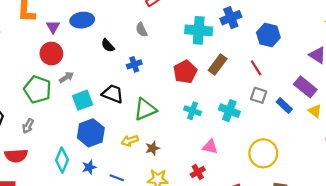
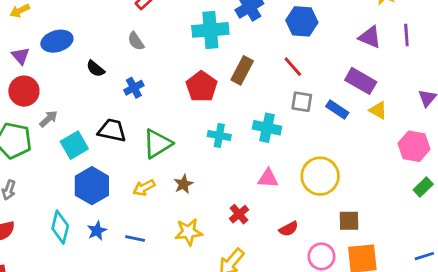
pink triangle: (210, 147) -> (268, 178), moved
brown star: (152, 148) -> (183, 184), moved

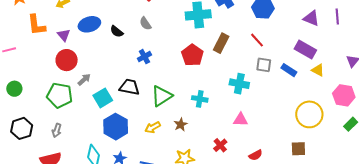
black semicircle: (95, 69) -> (117, 31), moved
cyan cross: (219, 136) -> (200, 99), moved
yellow circle: (320, 176) -> (309, 114), moved

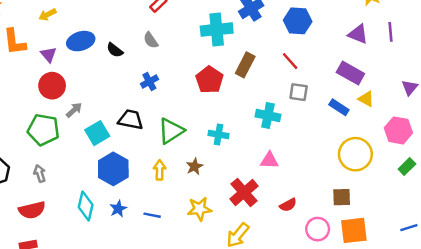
blue rectangle: (289, 70) -> (339, 107), moved
yellow arrow: (153, 127) -> (160, 170), turned 119
gray arrow: (57, 130) -> (40, 174), turned 144
red cross: (220, 145) -> (244, 192), size x1.6

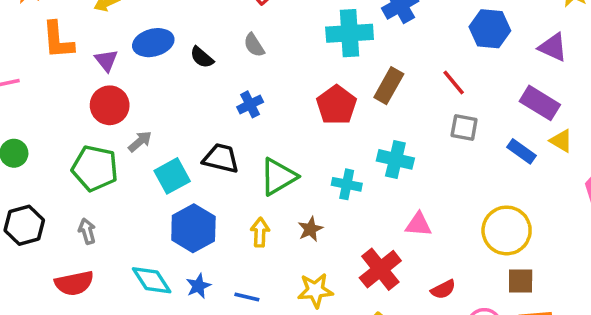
blue hexagon: (298, 21) -> (490, 29), moved
cyan cross: (268, 116) -> (395, 159), moved
yellow circle: (355, 154) -> (507, 230), moved
cyan diamond: (86, 206) -> (152, 280), turned -48

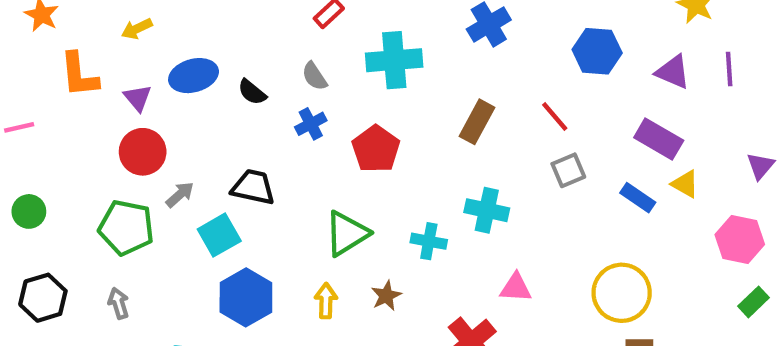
cyan cross: (350, 33) -> (394, 60), moved
blue cross: (250, 104) -> (311, 124), moved
red pentagon: (336, 105) -> (376, 149), moved
gray square: (464, 128) -> (568, 170), turned -32
black trapezoid: (221, 158) -> (253, 187), moved

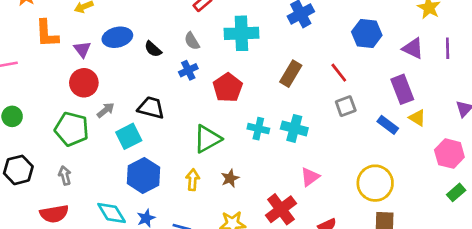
purple rectangle: (659, 139) -> (402, 89), turned 36
cyan cross: (429, 241) -> (258, 129), moved
pink triangle: (516, 288) -> (310, 177), turned -42

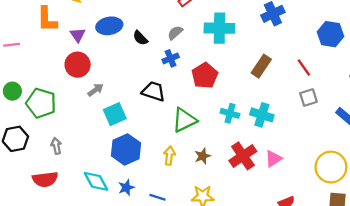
gray semicircle: (192, 41) -> (175, 33), turned 77
black trapezoid: (151, 108) -> (154, 91), moved
green pentagon: (72, 129) -> (41, 103), moved
red cross: (281, 209) -> (243, 156), moved

